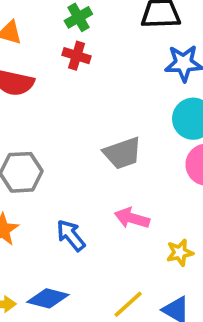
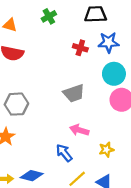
red cross: (77, 56) -> (80, 48), moved
blue arrow: (71, 235) -> (64, 153), moved

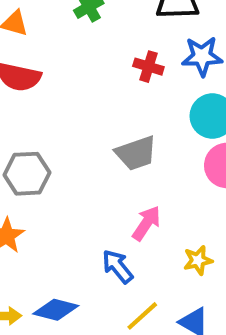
pink arrow: (79, 130) -> (146, 223), turned 108

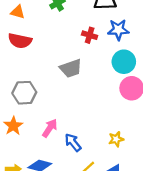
gray trapezoid: (136, 153) -> (71, 68), moved
pink arrow: (146, 223) -> (50, 128), moved

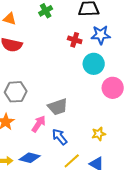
cyan circle: (124, 62) -> (94, 64), moved
gray trapezoid: (71, 68) -> (58, 107), moved

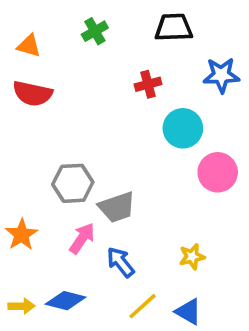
blue star: (101, 35) -> (221, 75), moved
red cross: (75, 40) -> (148, 84), turned -32
gray hexagon: (16, 92) -> (73, 183), moved

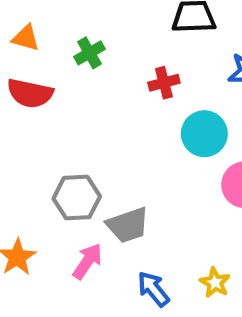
green cross: (95, 31) -> (90, 53), moved
yellow star: (192, 257) -> (215, 283), turned -30
blue arrow: (121, 262) -> (153, 289), moved

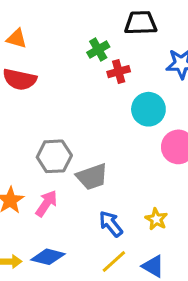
green cross: (90, 53) -> (98, 50), moved
pink arrow: (87, 261) -> (46, 203), moved

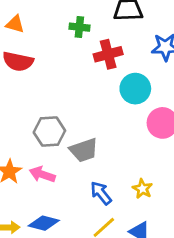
green cross: (98, 50) -> (79, 27), moved, turned 36
red cross: (119, 72) -> (108, 54), size x1.4
pink arrow: (46, 203) -> (42, 174), turned -105

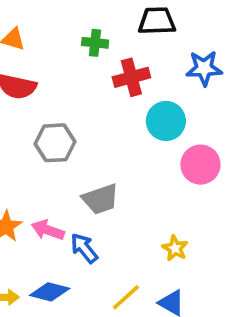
gray hexagon: (49, 132) -> (55, 143), moved
blue arrow: (101, 193) -> (84, 248), moved

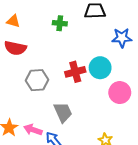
red cross: (131, 77) -> (75, 72), moved
gray trapezoid: (100, 199) -> (63, 112), turned -95

